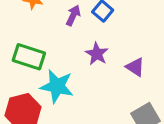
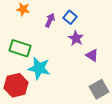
purple star: (97, 54) -> (76, 38), moved

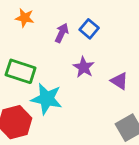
purple star: (76, 38) -> (84, 67), moved

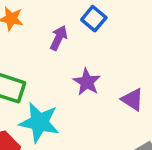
blue square: (89, 29) -> (94, 19), moved

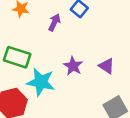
purple star: (87, 82) -> (73, 66), moved

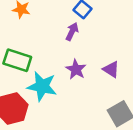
purple arrow: (54, 22) -> (72, 32), moved

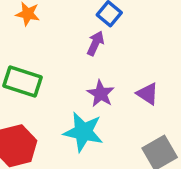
cyan star: (42, 86) -> (83, 132), moved

